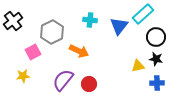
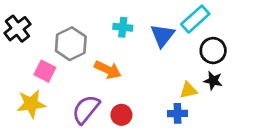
pink square: (33, 52) -> (45, 71), turned -35
yellow star: (23, 76) -> (31, 104), size x1.5
blue cross: (157, 83) -> (178, 113), moved

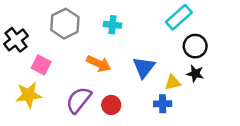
black cross: (17, 29) -> (16, 40), moved
blue triangle: (162, 35) -> (144, 67), moved
gray hexagon: (71, 44) -> (65, 24), moved

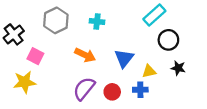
black star: (195, 74) -> (178, 68), moved
purple semicircle: (79, 100) -> (84, 89), moved
red circle: (111, 105) -> (112, 92), moved

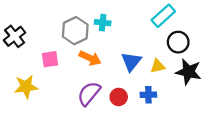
gray hexagon: (56, 20) -> (75, 31), moved
pink square: (35, 56) -> (50, 59), moved, turned -35
black star: (178, 68) -> (188, 72), size x1.6
yellow triangle: (149, 71) -> (158, 66), moved

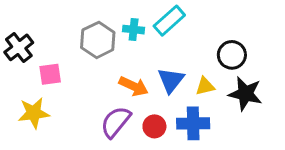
cyan rectangle: (163, 16) -> (169, 21), moved
orange arrow: (90, 58) -> (134, 86), moved
pink square: (50, 59) -> (50, 74), moved
blue cross: (148, 95) -> (193, 123), size x1.5

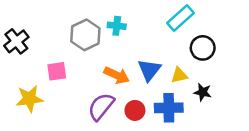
cyan rectangle: (169, 21) -> (180, 18), moved
pink square: (50, 74) -> (57, 71), moved
black star: (245, 94) -> (203, 92), moved, size x0.6

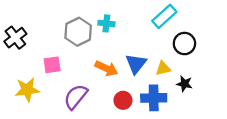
purple semicircle: (101, 107) -> (76, 97), moved

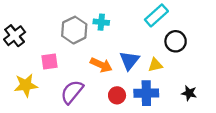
black star: (184, 84) -> (189, 93), moved

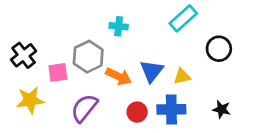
gray hexagon: (74, 30) -> (88, 57), moved
black cross: (15, 36) -> (24, 55), moved
black circle: (176, 41) -> (219, 49), moved

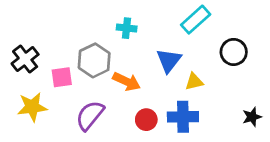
blue triangle: (152, 71) -> (169, 60), moved
black star: (222, 109) -> (252, 117), moved, turned -30

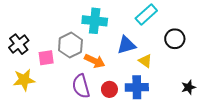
cyan cross: (127, 28) -> (95, 21), size x1.6
blue triangle: (169, 60) -> (126, 45), turned 36
yellow triangle: (194, 82) -> (145, 61), turned 48
purple semicircle: (90, 115) -> (81, 86), moved, turned -55

